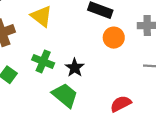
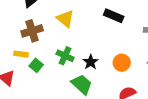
orange circle: (114, 38) -> (122, 63), moved

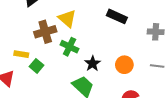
brown cross: (32, 31) -> (45, 32), moved
green cross: (65, 56) -> (69, 47), moved

